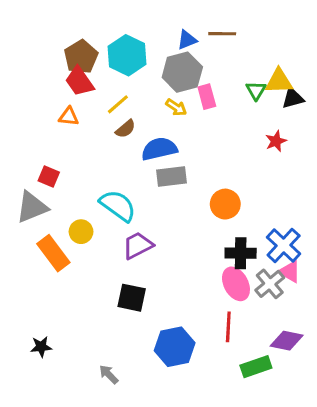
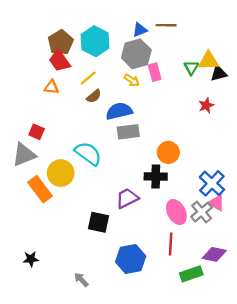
yellow circle: (81, 232) -> (61, 173), size x1.5
purple trapezoid: (138, 245) -> (127, 198), moved
black cross: (241, 253) -> (156, 176), moved

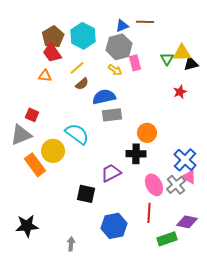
black star: (31, 259) -> (27, 226), size x1.6
gray arrow: (81, 280) -> (71, 244), turned 48

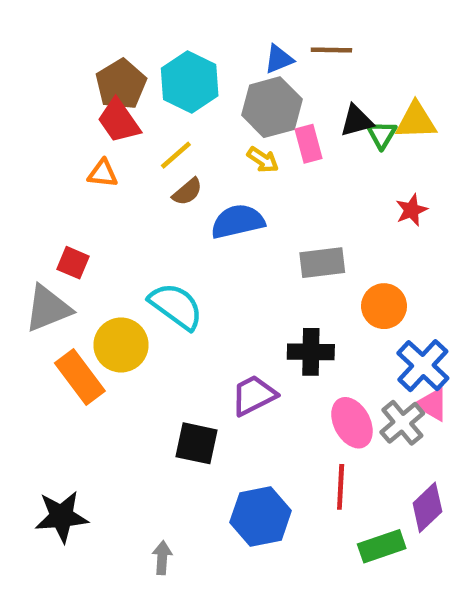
black triangle: (191, 64) -> (357, 121), moved
gray rectangle: (112, 115) -> (322, 263), moved
orange circle: (147, 133) -> (384, 306), moved
purple diamond: (187, 222) -> (427, 507), turned -55

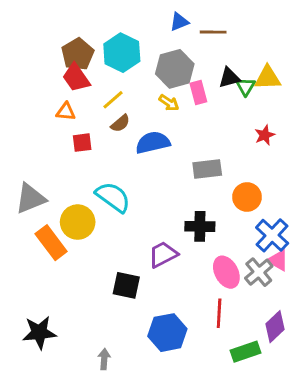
blue triangle: (279, 59) -> (179, 22), moved
red square: (73, 263) -> (82, 143), moved, turned -30

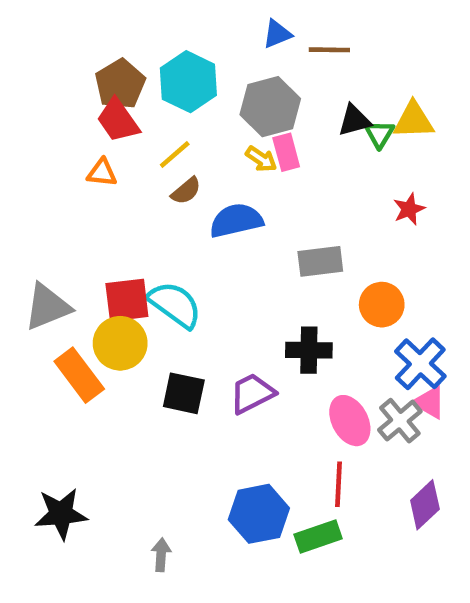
pink rectangle: (198, 92) -> (286, 152), moved
red square: (82, 143) -> (127, 300), moved, size x1.5
black square: (126, 285) -> (184, 393), moved
green rectangle: (246, 352) -> (318, 537), moved

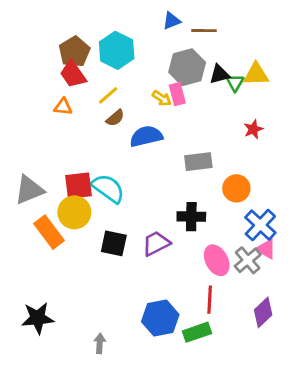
gray hexagon: (270, 107) -> (187, 67), moved

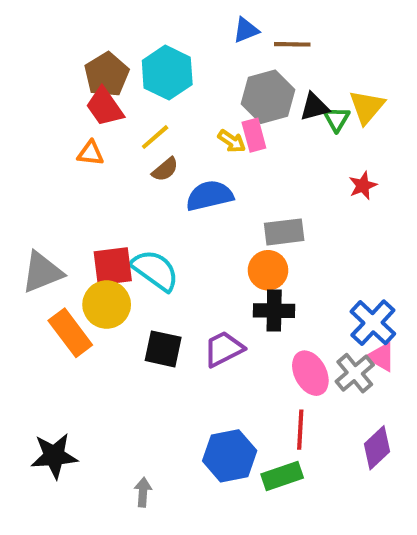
yellow triangle: (256, 74) -> (367, 107), turned -48
orange circle: (236, 188) -> (268, 270), moved

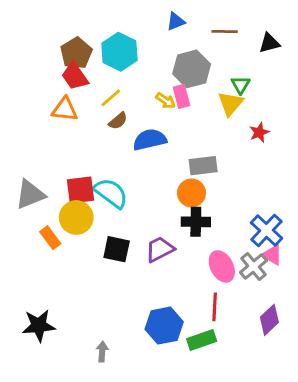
brown line: (292, 44) -> (225, 32), moved
black triangle: (314, 107) -> (269, 43), moved
yellow triangle: (367, 107) -> (230, 104), moved
orange triangle: (90, 153) -> (65, 109), size x1.4
orange rectangle: (70, 333) -> (50, 238), size x0.7

